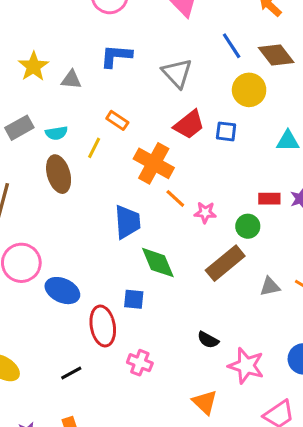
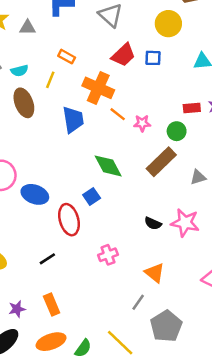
blue trapezoid: (127, 222) -> (73, 120), moved
blue square: (134, 299) -> (92, 197), turned -35
pink cross: (140, 363) -> (108, 255), moved, turned -36
pink star: (246, 366) -> (185, 223), moved

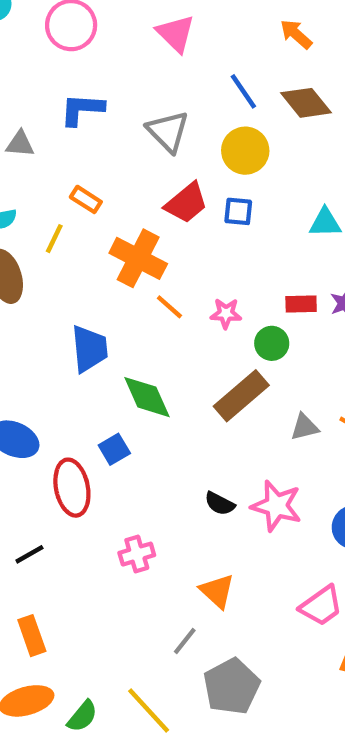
yellow circle: (168, 24) -> (245, 151), moved
blue trapezoid: (73, 120) -> (89, 349), moved
pink star: (142, 123) -> (226, 313), moved

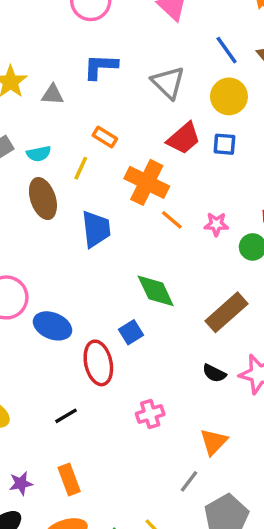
blue trapezoid: (89, 349) -> (96, 229), moved
brown rectangle: (241, 396) -> (226, 312), moved
orange triangle: (217, 591) -> (214, 442), turned 32

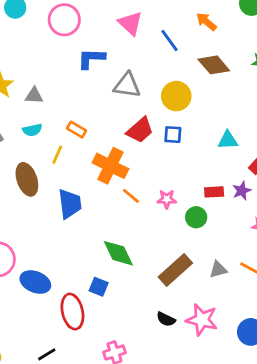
blue line: (227, 50) -> (170, 40), moved
blue L-shape: (100, 67) -> (91, 58), moved
gray triangle: (168, 83) -> (127, 85), turned -36
cyan semicircle: (39, 154) -> (32, 130), moved
blue square: (131, 332) -> (99, 287), turned -36

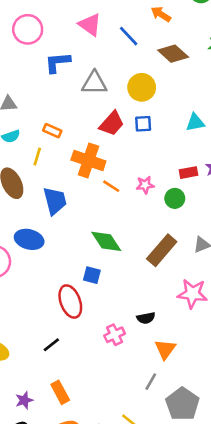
blue ellipse: (35, 282) -> (29, 239), moved
black semicircle: (166, 319) -> (146, 318), moved, turned -30

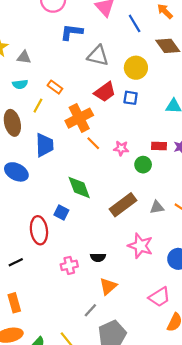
orange cross: (88, 161) -> (79, 118), turned 32

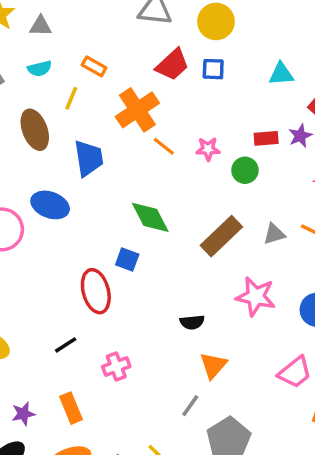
pink cross: (69, 265) -> (116, 367), moved

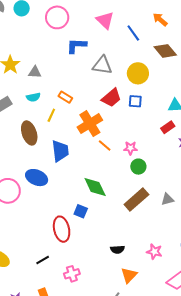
red rectangle: (266, 138) -> (168, 127), moved, turned -32
green circle: (245, 170) -> (138, 167), moved
pink star: (256, 296) -> (154, 252), moved, size x0.7

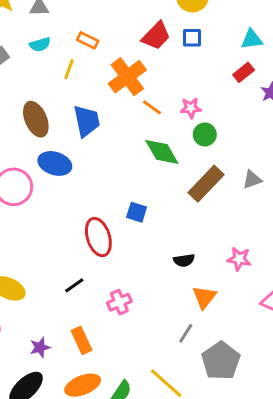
brown ellipse: (29, 133) -> (36, 119), moved
green diamond: (95, 187) -> (162, 152), moved
blue square: (81, 211) -> (137, 212), moved

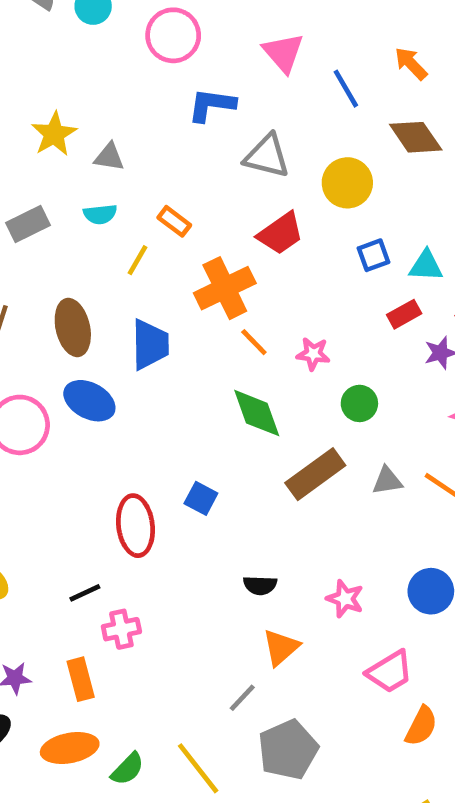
blue square: (192, 38) -> (374, 255), moved, turned -30
green circle: (205, 134) -> (359, 403), moved
pink cross: (119, 302) -> (121, 629), moved

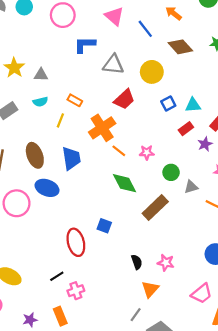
gray triangle: (387, 481) -> (191, 187), moved
black semicircle: (260, 585) -> (137, 262), turned -104
pink star: (345, 599) -> (166, 263), moved

